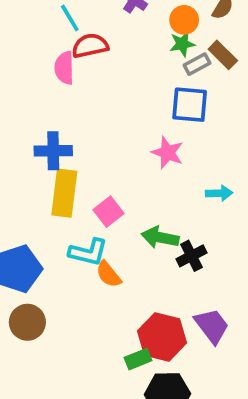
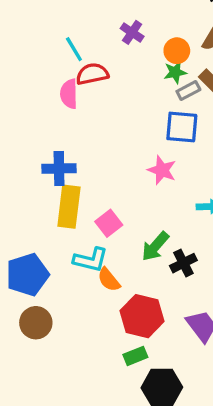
green arrow: (160, 237) -> (155, 246), turned -60
red hexagon: (162, 337) -> (142, 316), moved

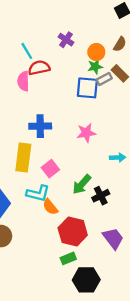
blue square: (182, 127) -> (87, 88), moved
blue cross: (59, 168) -> (40, 126), moved
pink star: (162, 170) -> (86, 133), turned -30

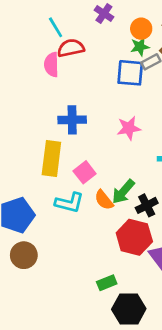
orange semicircle: (50, 207) -> (104, 200), moved
red hexagon: (73, 232) -> (134, 237), moved

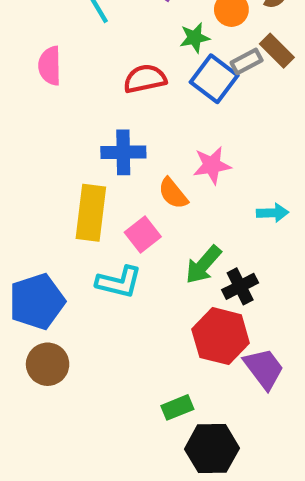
green star: (140, 47) -> (195, 38), moved
red semicircle: (71, 48) -> (145, 79), moved
pink semicircle: (51, 65) -> (50, 66), moved
blue square: (130, 73) -> (214, 79), turned 32
orange semicircle: (104, 200) -> (173, 193), moved

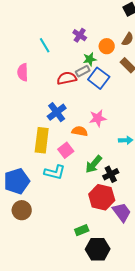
gray rectangle: (247, 61) -> (83, 71), moved
blue cross: (123, 152) -> (57, 112), turned -36
orange semicircle: (173, 193) -> (80, 131), turned 140

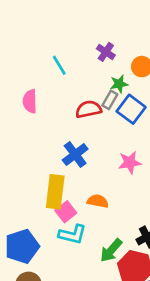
gray rectangle: (83, 71) -> (110, 100), turned -32
orange semicircle: (80, 131) -> (98, 201), moved
pink square: (66, 150) -> (66, 212), moved
green arrow: (94, 164) -> (111, 250), moved

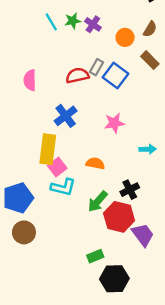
cyan line: (59, 65) -> (51, 22), moved
green star: (119, 84) -> (73, 21), moved
pink semicircle: (30, 101) -> (30, 80), moved
orange semicircle: (98, 201) -> (95, 163), moved

